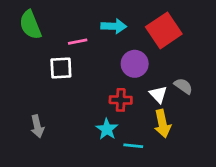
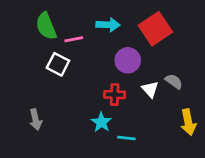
green semicircle: (30, 25) -> (46, 26), moved
white square: (61, 68) -> (58, 64), turned 30
yellow arrow: (162, 124) -> (188, 122), moved

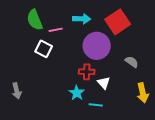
purple circle: (128, 60) -> (97, 46), size x1.4
white triangle: (150, 89) -> (104, 83), moved
gray arrow: (36, 120) -> (17, 91), moved

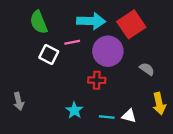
cyan arrow: (82, 19) -> (91, 21), size x1.4
pink line: (56, 30) -> (72, 42), moved
white triangle: (104, 83) -> (129, 116), moved, turned -32
cyan star: (77, 93) -> (74, 110), moved

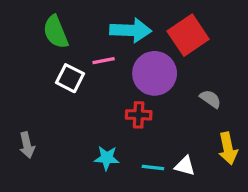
cyan star: (74, 110) -> (107, 158), turned -30

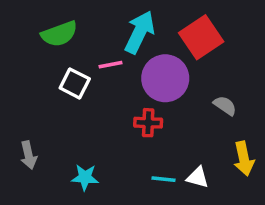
cyan arrow: (131, 30) -> (140, 32), turned -66
green semicircle: (56, 32) -> (59, 34), turned -88
cyan star: (107, 158) -> (85, 177), moved

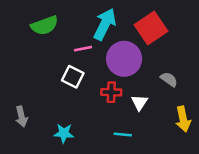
white square: (75, 83) -> (73, 77), moved
white triangle: (198, 177) -> (139, 102), moved, turned 48

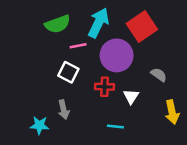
green semicircle: (45, 25) -> (58, 24), moved
gray arrow: (21, 117) -> (64, 110), moved
cyan star: (64, 133) -> (39, 125), moved

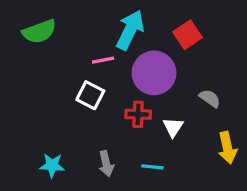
green semicircle: (58, 24) -> (39, 32), moved
red square: (142, 26) -> (187, 35), size x0.7
gray arrow: (64, 110) -> (106, 164), moved

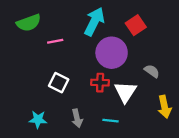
pink line: (103, 60) -> (55, 41), moved
white square: (90, 95) -> (59, 83), moved
white triangle: (173, 127) -> (125, 92), size x1.5

